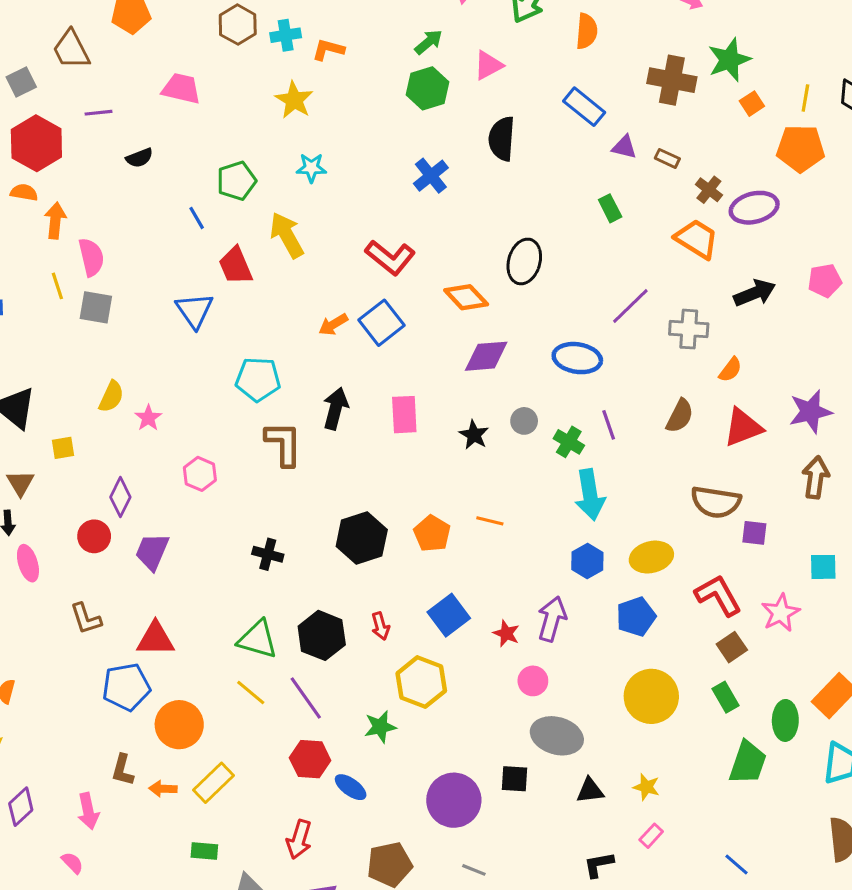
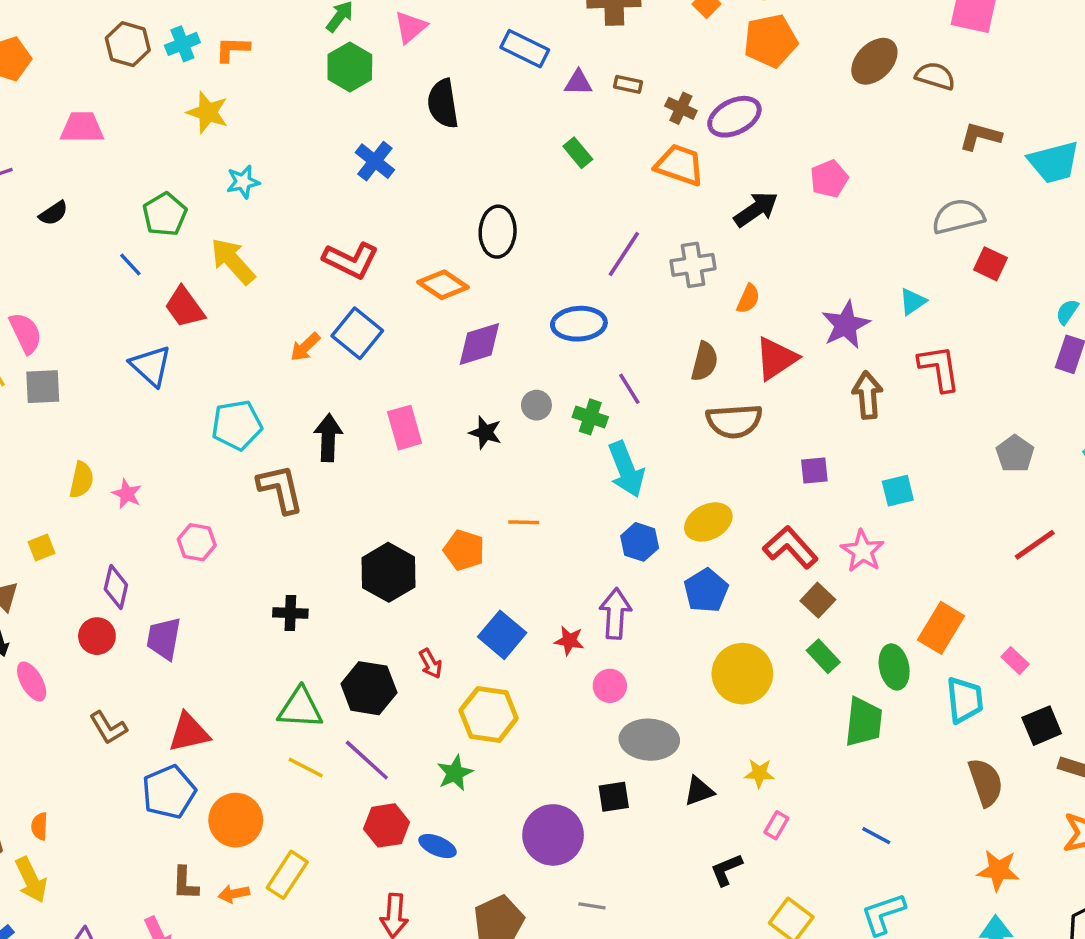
brown semicircle: (716, 502) -> (734, 421), moved

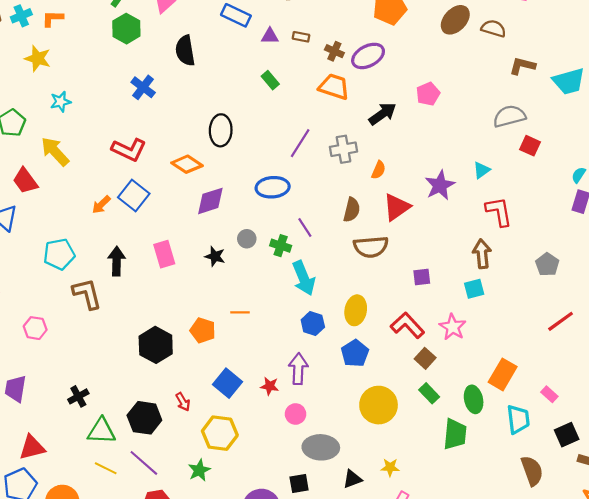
brown arrow: (868, 395) -> (482, 254), moved
yellow ellipse: (708, 522) -> (356, 310), turned -52
black cross: (290, 613) -> (78, 396), moved, turned -30

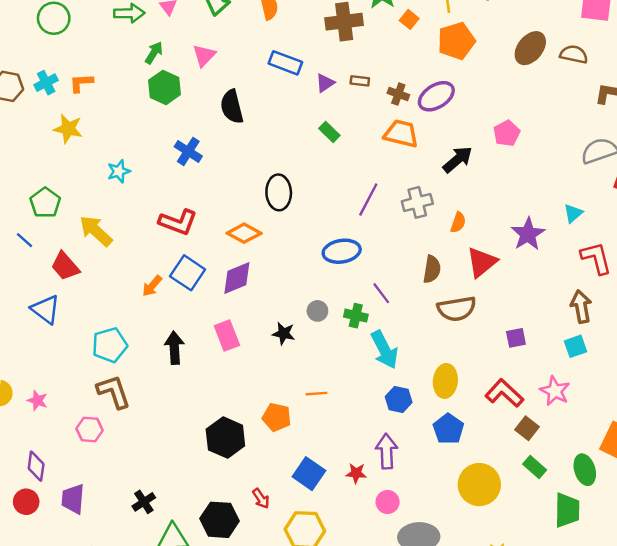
purple triangle: (270, 36) -> (325, 83), turned -30
cyan star: (61, 102) -> (119, 171), moved
purple diamond: (210, 201) -> (237, 278), moved
brown L-shape: (87, 294) -> (114, 392), moved

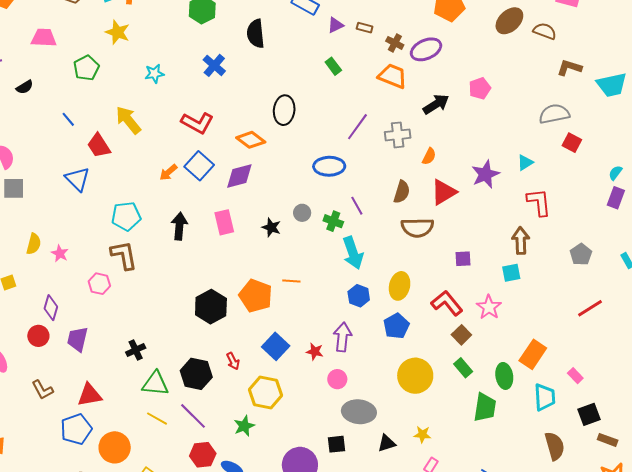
green pentagon: (45, 203) -> (86, 68), moved
orange pentagon: (277, 417) -> (256, 296), size x1.4

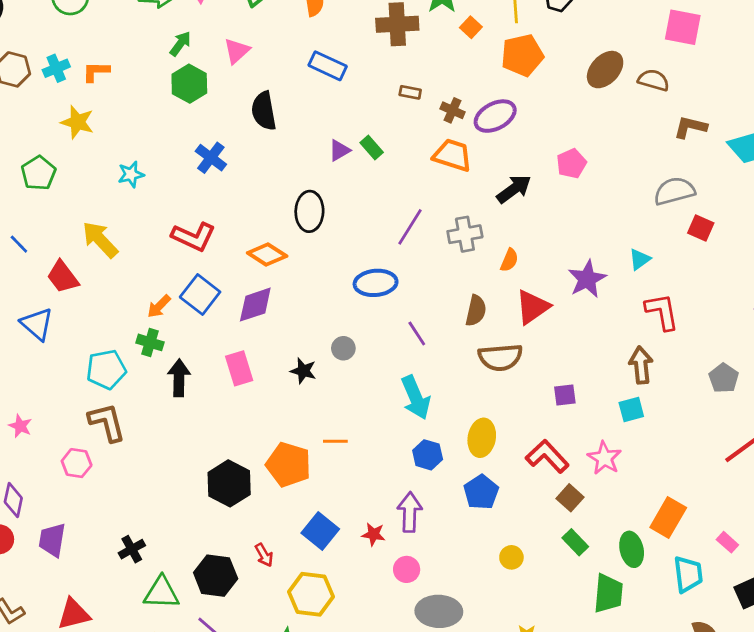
purple triangle: (336, 25) -> (339, 150), moved
green cross: (333, 221) -> (150, 342), moved
yellow circle: (415, 376) -> (511, 557), size x0.5

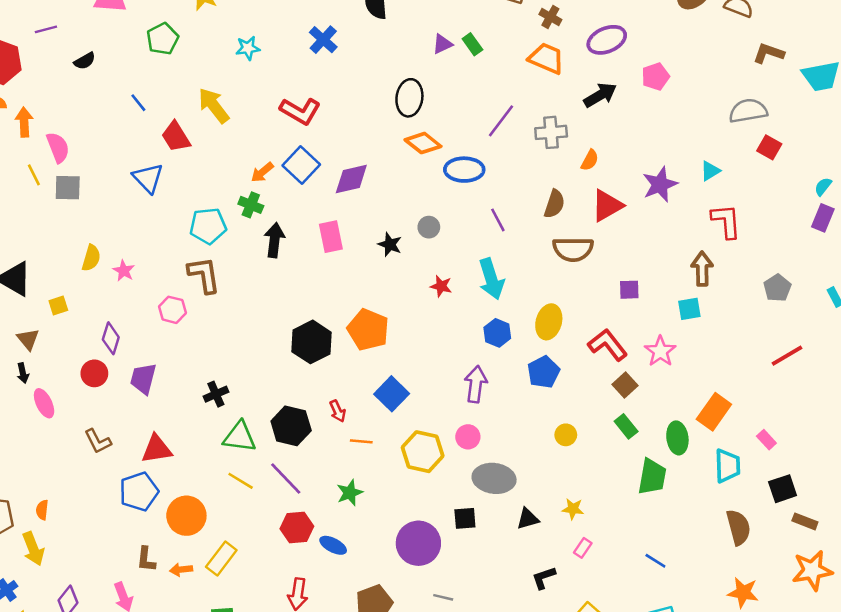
purple ellipse: (495, 116) -> (607, 40), moved
orange diamond: (267, 255) -> (423, 143), moved
orange line: (335, 441) -> (361, 441), moved
red star: (374, 534) -> (441, 286), moved
yellow hexagon: (311, 594) -> (423, 452), moved

